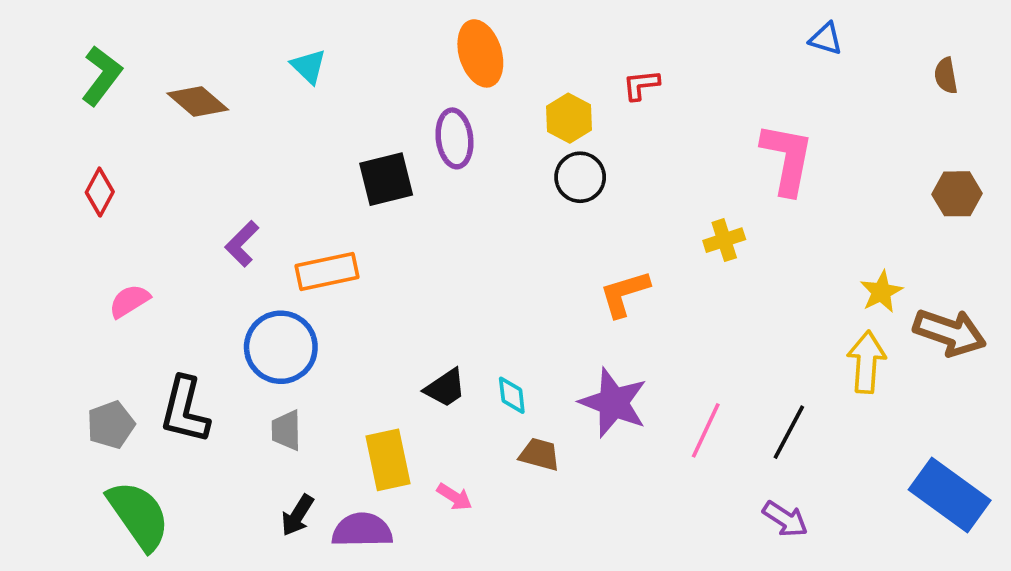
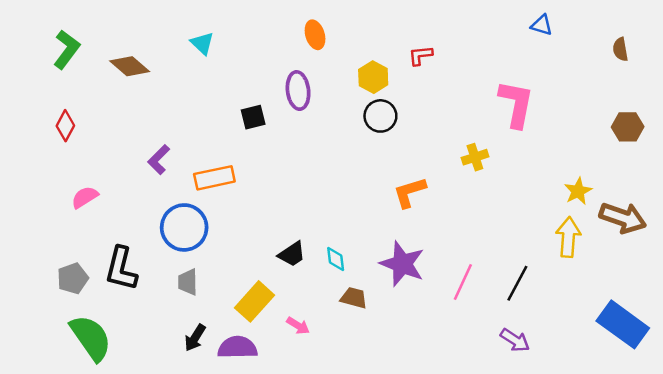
orange ellipse: (480, 53) -> (315, 35), size x0.7
black square: (386, 179) -> (253, 117), size x0.7
yellow rectangle: (388, 460) -> (254, 301), turned 54

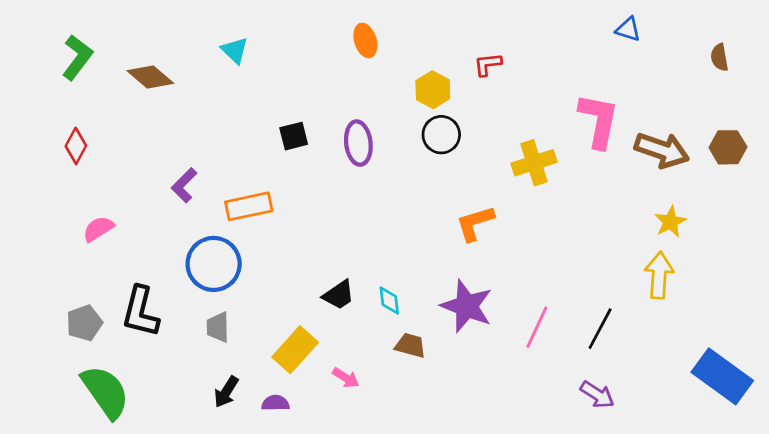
purple ellipse: (298, 91) -> (358, 143), moved
yellow cross: (475, 157) -> (534, 163), moved, size x1.4
brown arrow: (623, 218) -> (662, 150), moved
purple semicircle: (237, 347) -> (275, 403), size x0.6

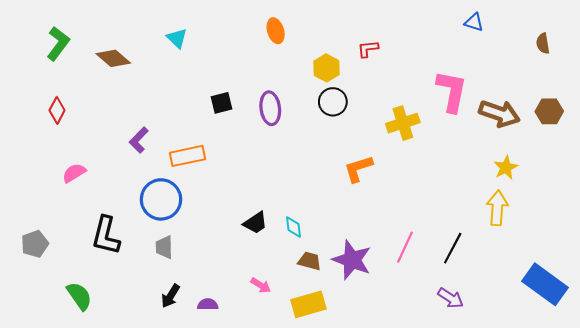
purple star: (467, 306) -> (352, 260), moved
gray pentagon: (84, 323) -> (35, 244), moved
yellow rectangle: (295, 350) -> (308, 304), moved, turned 32
green semicircle: (105, 392) -> (79, 296), size x0.7

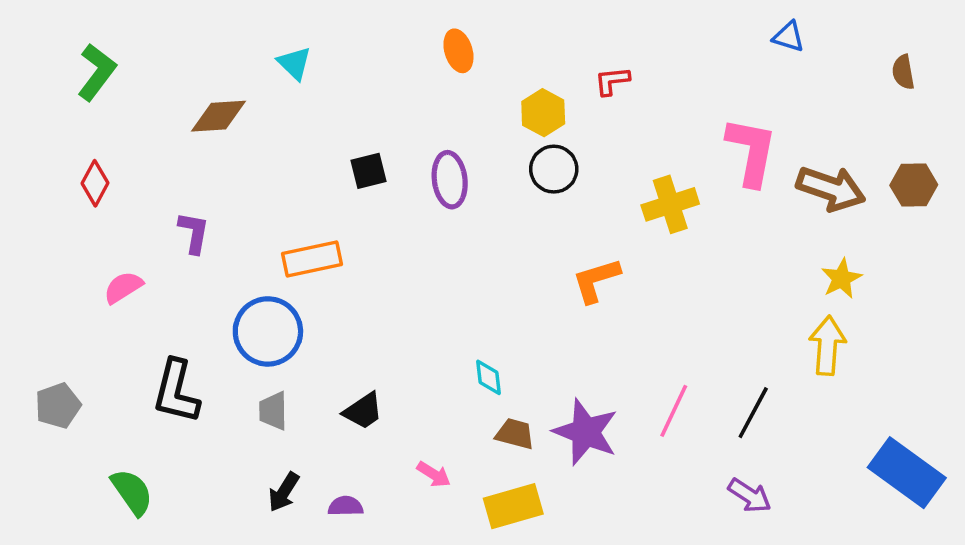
brown diamond: (113, 58) -> (218, 116), moved, turned -44
purple L-shape: (139, 140) -> (194, 233), moved, turned 145
black trapezoid: (255, 223) -> (363, 411), moved

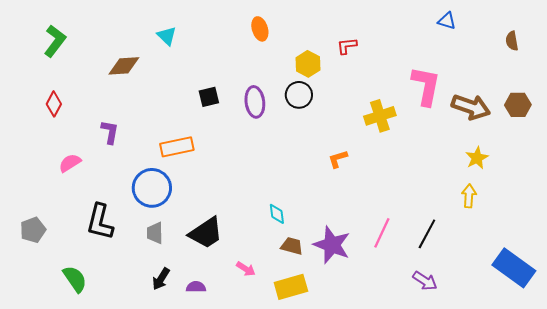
black circle: (554, 169) -> (299, 95), moved
orange L-shape: (596, 280) -> (338, 159), size x0.7
yellow arrow: (827, 346) -> (469, 196), size x0.7
black trapezoid: (363, 411) -> (206, 233), size x1.5

